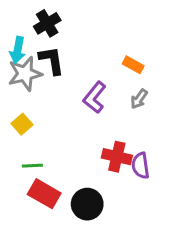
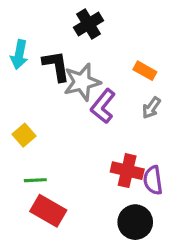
black cross: (47, 23) -> (88, 24), moved
gray star: (25, 74) -> (82, 82), moved
black circle: (87, 204) -> (135, 222), moved

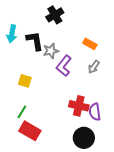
gray star: (82, 82) -> (51, 51), size x0.7
yellow square: (24, 135) -> (25, 81), moved, turned -32
green line: (35, 180) -> (22, 112), turned -56

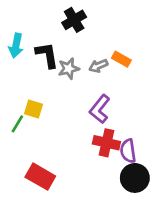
purple L-shape: (64, 66) -> (100, 109), moved
gray arrow: (94, 67) -> (98, 66), moved, turned 32
green line: (22, 112) -> (17, 124), moved
black circle: (84, 138) -> (135, 178), moved

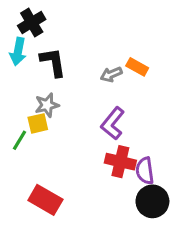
black cross: (74, 20) -> (32, 23), moved
gray star: (69, 69) -> (47, 105), moved
yellow square: (34, 109) -> (38, 123), turned -30

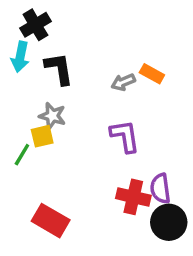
gray star: (47, 105) -> (52, 116), turned 30
purple L-shape: (113, 123) -> (125, 136), turned 132
red cross: (120, 162) -> (133, 197), moved

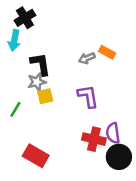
black L-shape: (59, 69) -> (40, 64), moved
gray star: (52, 116) -> (37, 82), turned -30
yellow square: (42, 136) -> (45, 96), moved

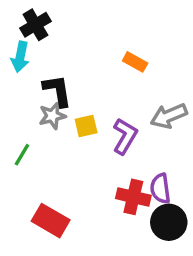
orange rectangle: (107, 52) -> (135, 62), moved
gray arrow: (87, 58) -> (169, 116), moved, size x1.5
yellow square: (45, 96) -> (86, 126), moved
purple L-shape: (88, 96) -> (125, 136), turned 40

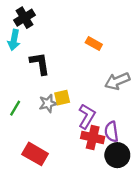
gray star: (52, 116) -> (48, 103), moved
yellow square: (86, 126) -> (62, 98), moved
purple L-shape: (125, 136) -> (87, 116), moved

